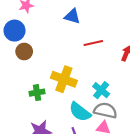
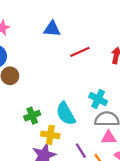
yellow cross: (64, 79) -> (50, 135), moved, size x0.7
cyan semicircle: (80, 112) -> (66, 114), moved, turned 35

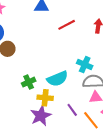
cyan semicircle: (66, 114) -> (57, 79), turned -80

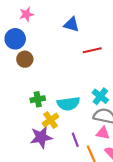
yellow cross: (45, 98) -> (51, 120), turned 35

